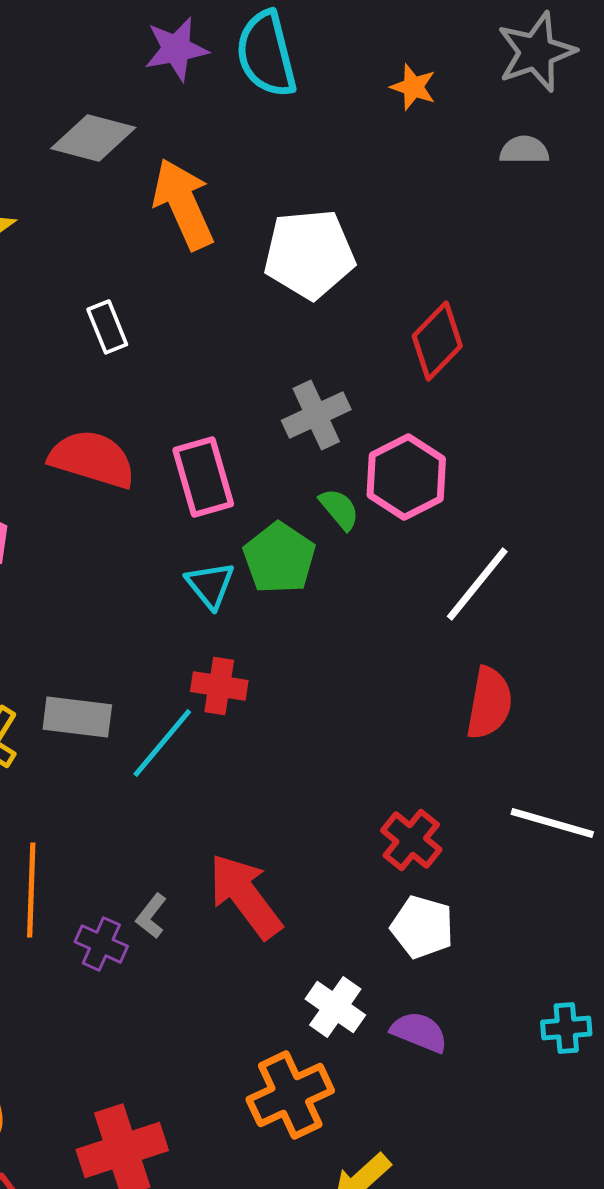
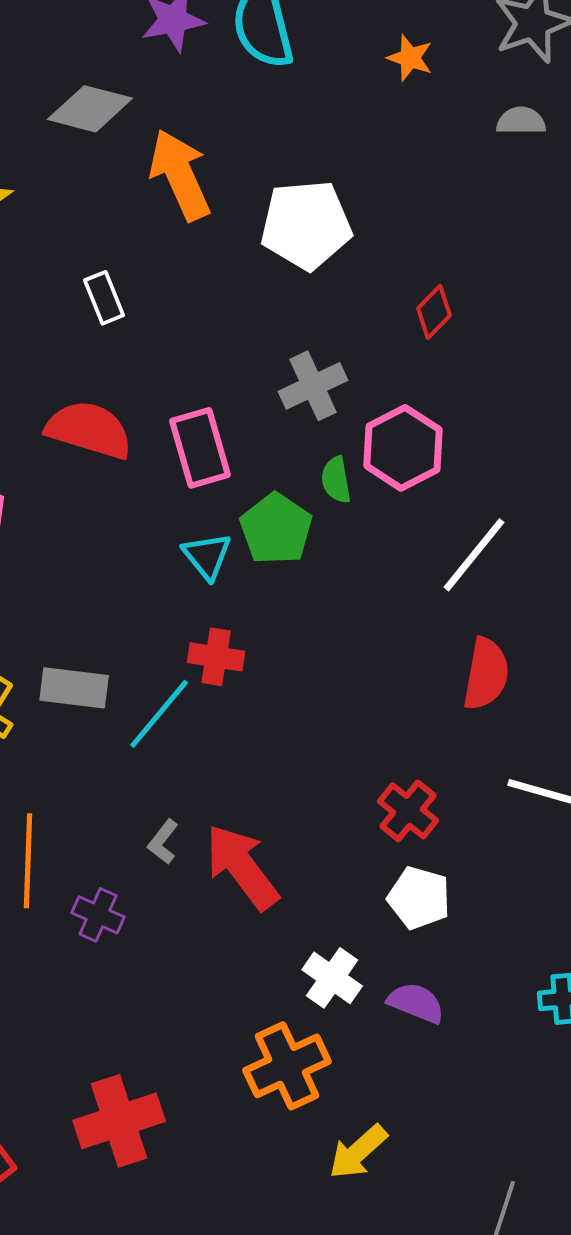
red diamond: (437, 341) -> (434, 312), size x0.7
green semicircle: (339, 509) -> (336, 480), turned -150
gray L-shape: (151, 916) -> (163, 842), moved

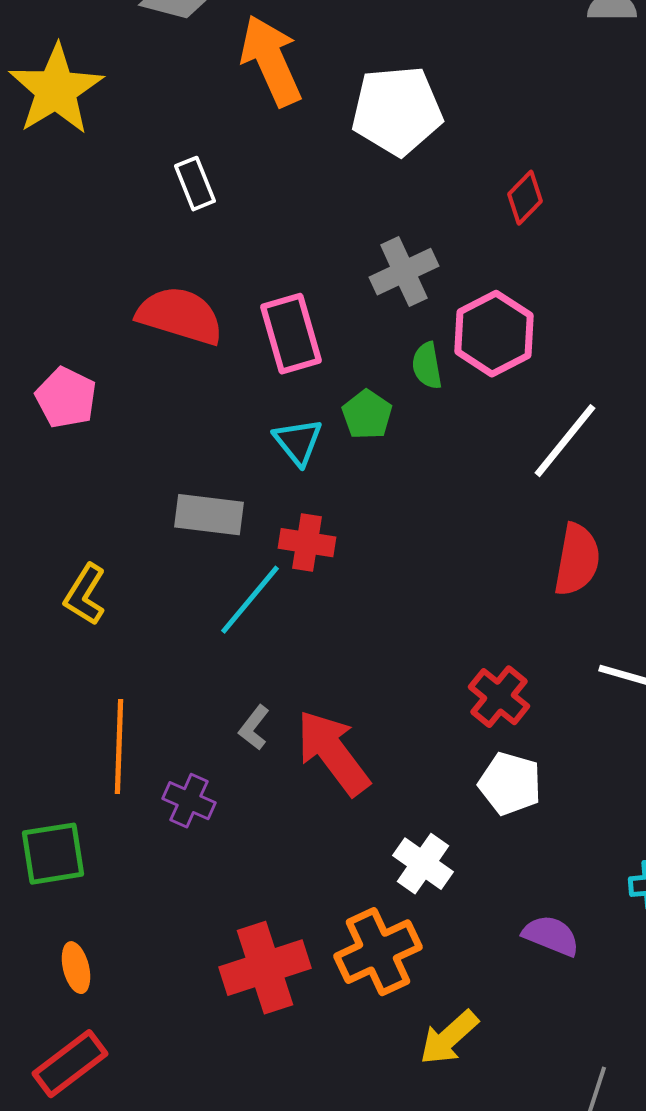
green pentagon: (276, 529) -> (367, 415), size x0.7
gray rectangle: (74, 688) -> (209, 515), moved
purple semicircle: (416, 1003) -> (551, 936), moved
red cross: (119, 1121) -> (265, 968), moved

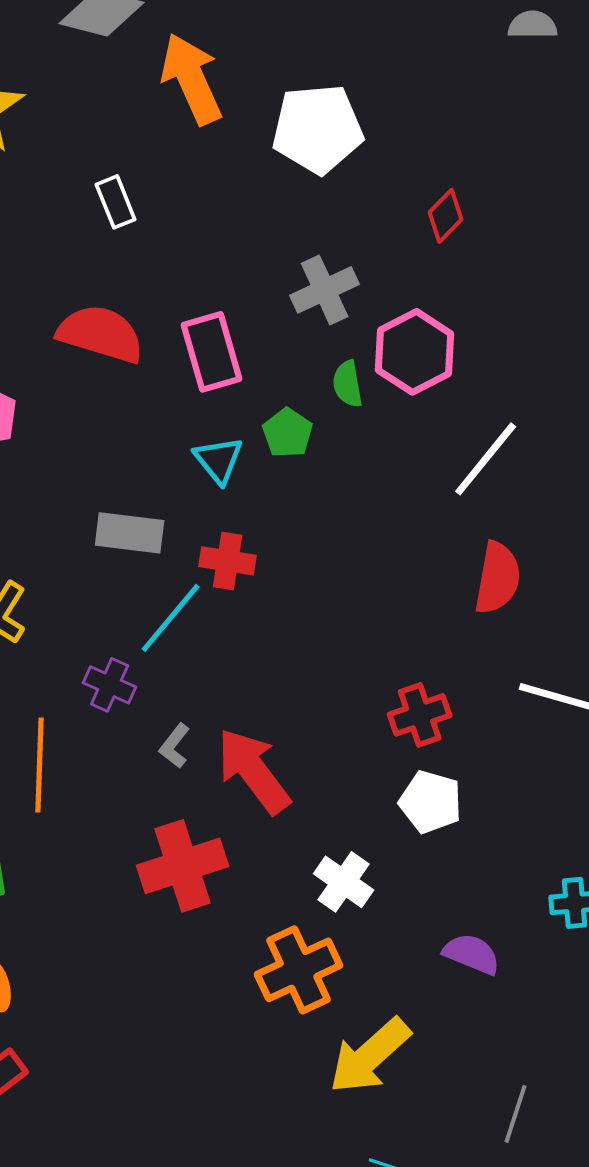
red cross: (499, 697) -> (420, 715), turned 32
purple cross: (189, 801) -> (110, 685), moved
red cross: (265, 968) -> (183, 866), moved
yellow arrow: (449, 1038) -> (370, 1056), size x1.4

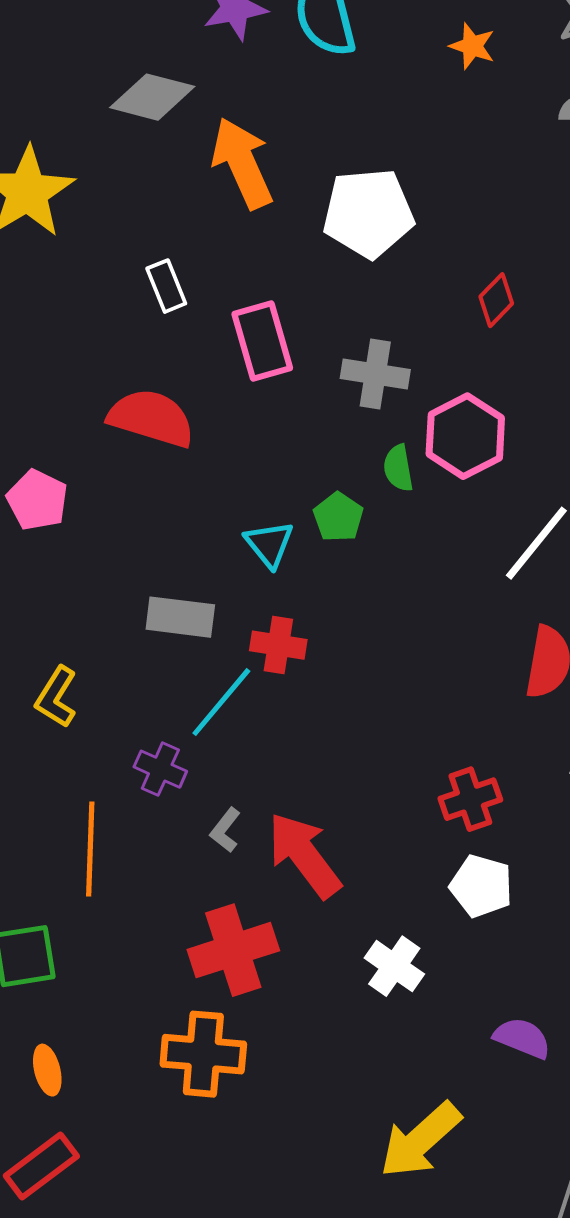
gray cross: (325, 290) -> (375, 374), turned 34
pink rectangle: (212, 352) -> (262, 341), moved
orange cross: (299, 970) -> (203, 1054), moved, turned 30

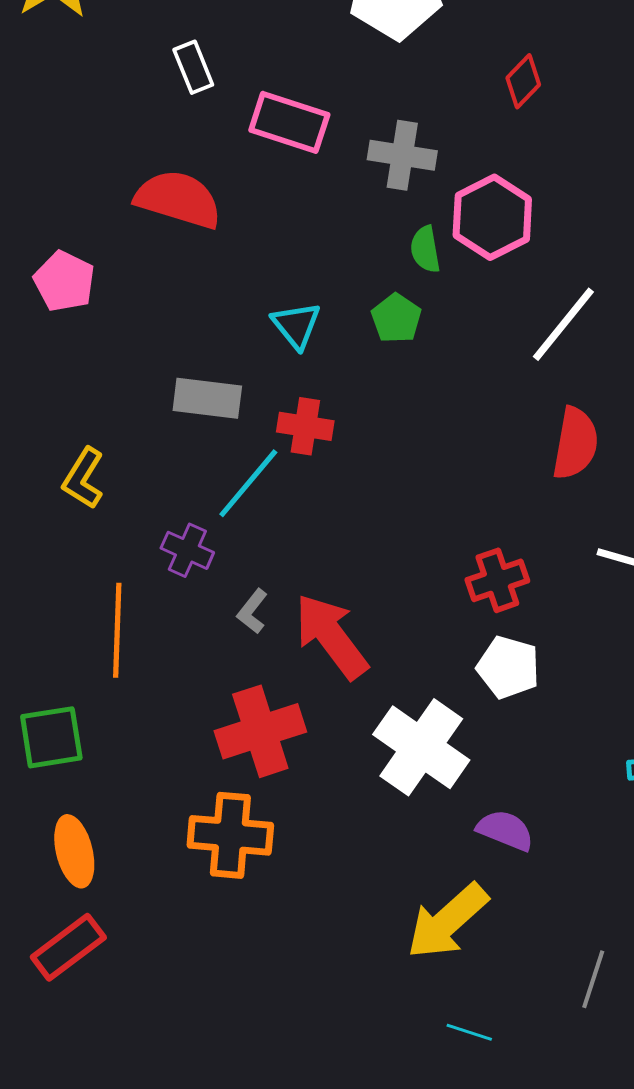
pink rectangle: (262, 341) -> (289, 122), turned -56
green pentagon: (338, 517) -> (396, 318), moved
white cross: (394, 966) -> (421, 747), size x1.6
purple semicircle: (522, 1038) -> (505, 830), moved
orange ellipse: (47, 1070) -> (74, 851), size x1.4

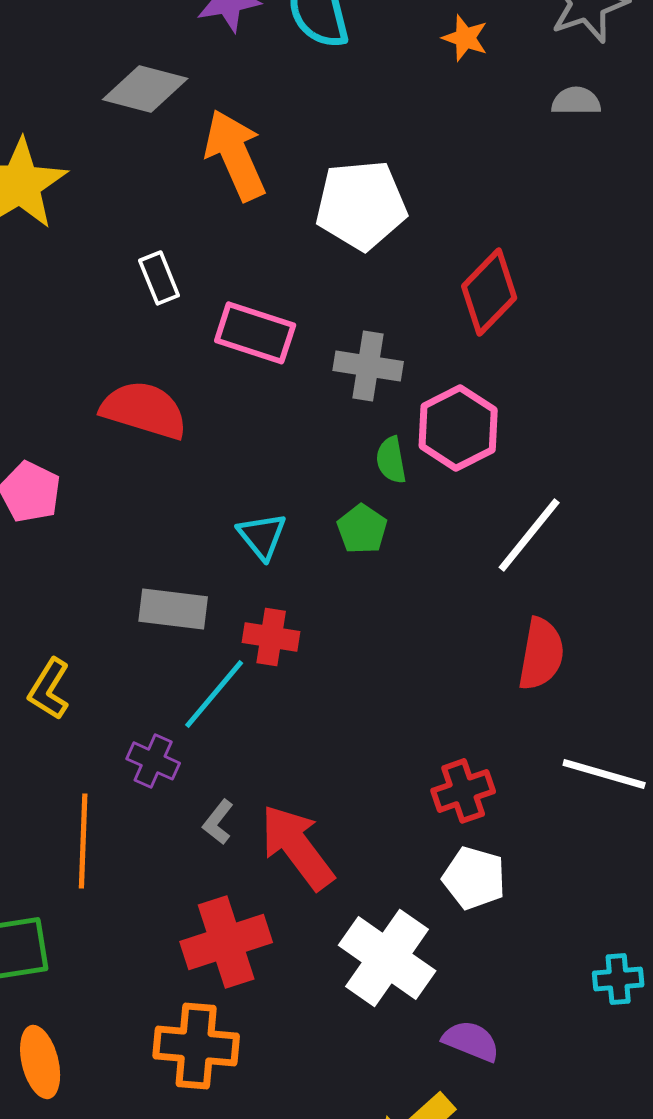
red diamond: (523, 81) -> (489, 292), size x1.6

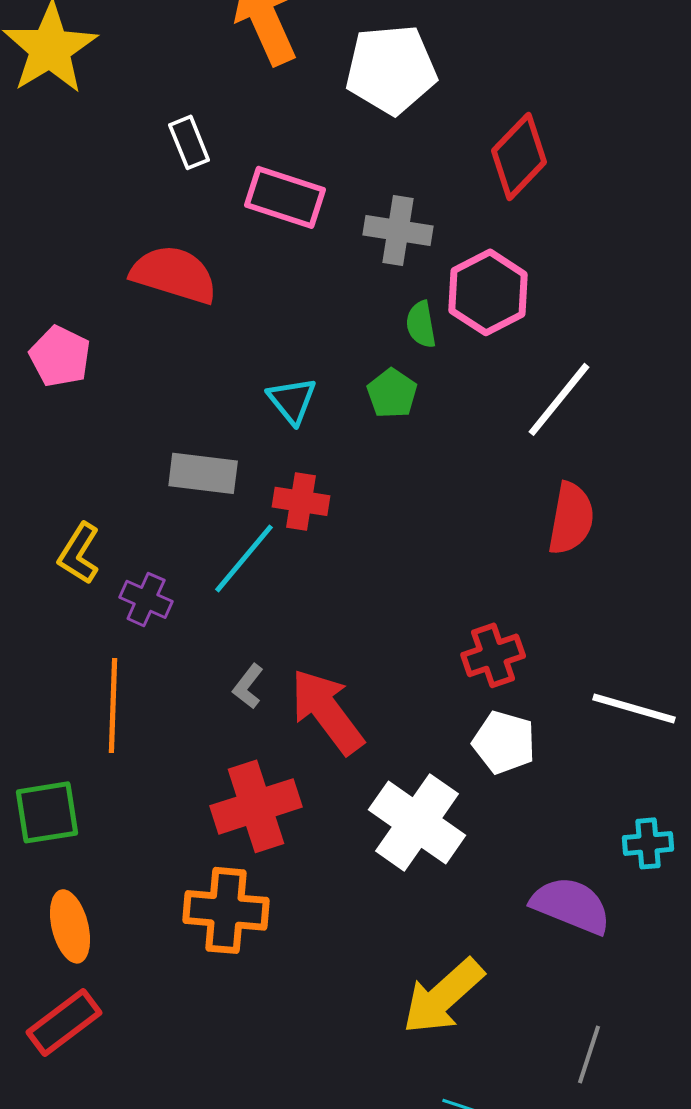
purple cross: (153, 761) -> (146, 599), moved
white line: (604, 774) -> (634, 708), moved
purple semicircle: (471, 1041) -> (571, 905), moved, size x1.4

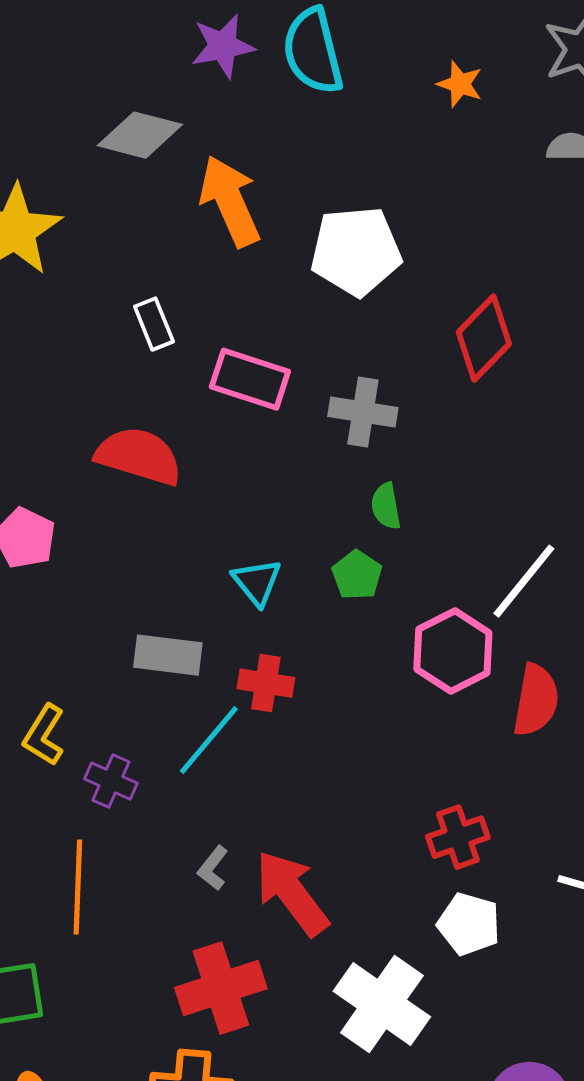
pink hexagon: (488, 292) -> (453, 651), moved

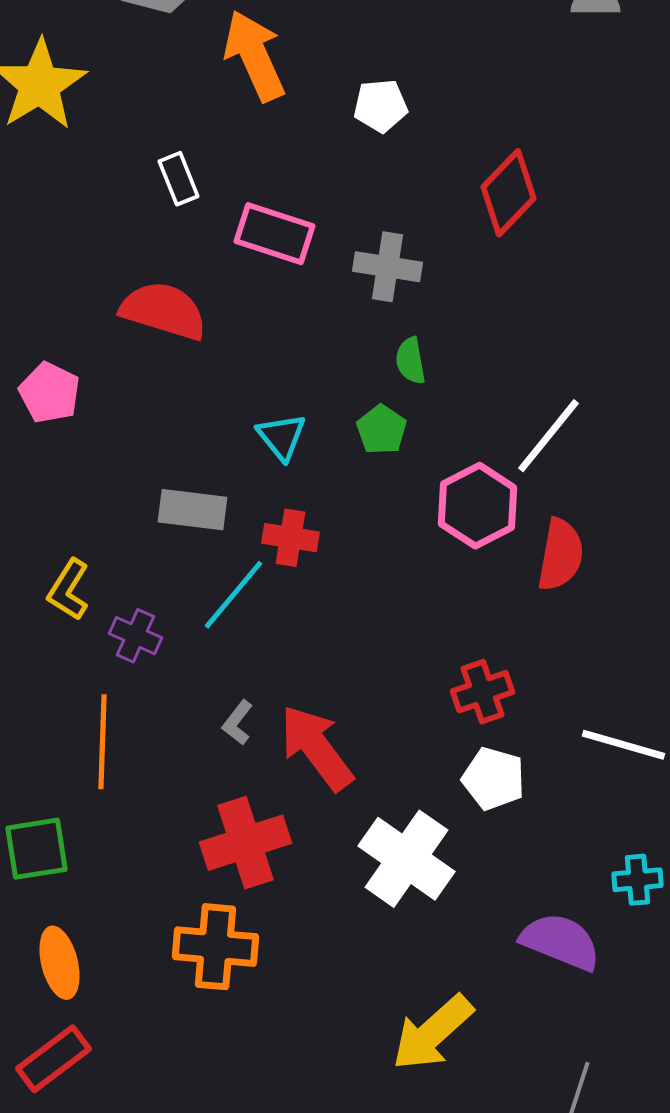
white pentagon: (356, 251) -> (380, 106), size x0.6

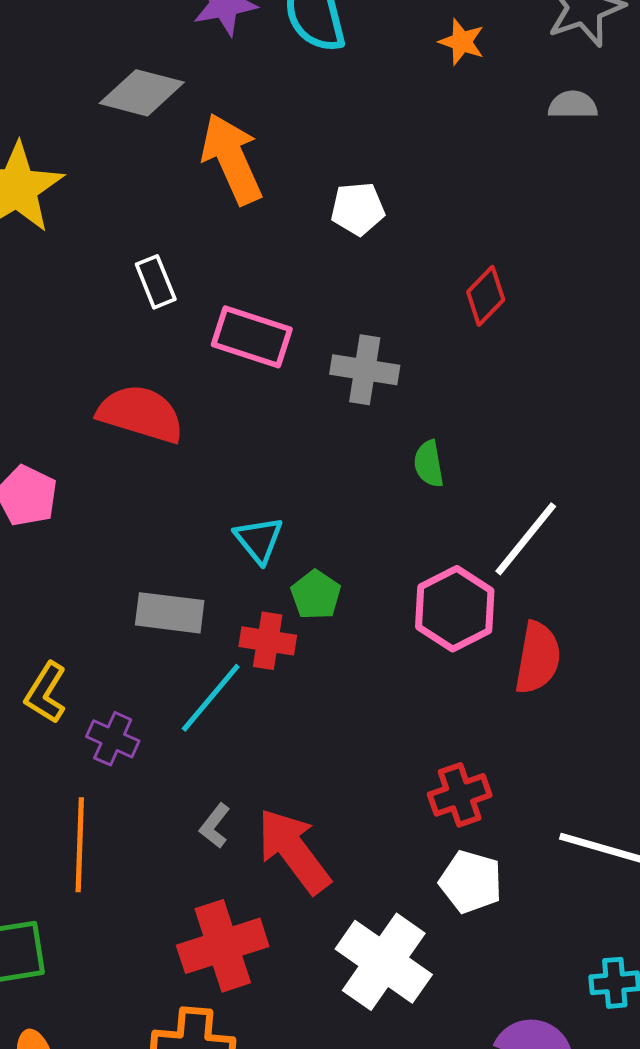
red diamond: (508, 193) -> (486, 296), size x0.7
green semicircle: (410, 361) -> (429, 464), moved
green pentagon: (382, 430) -> (316, 595), moved

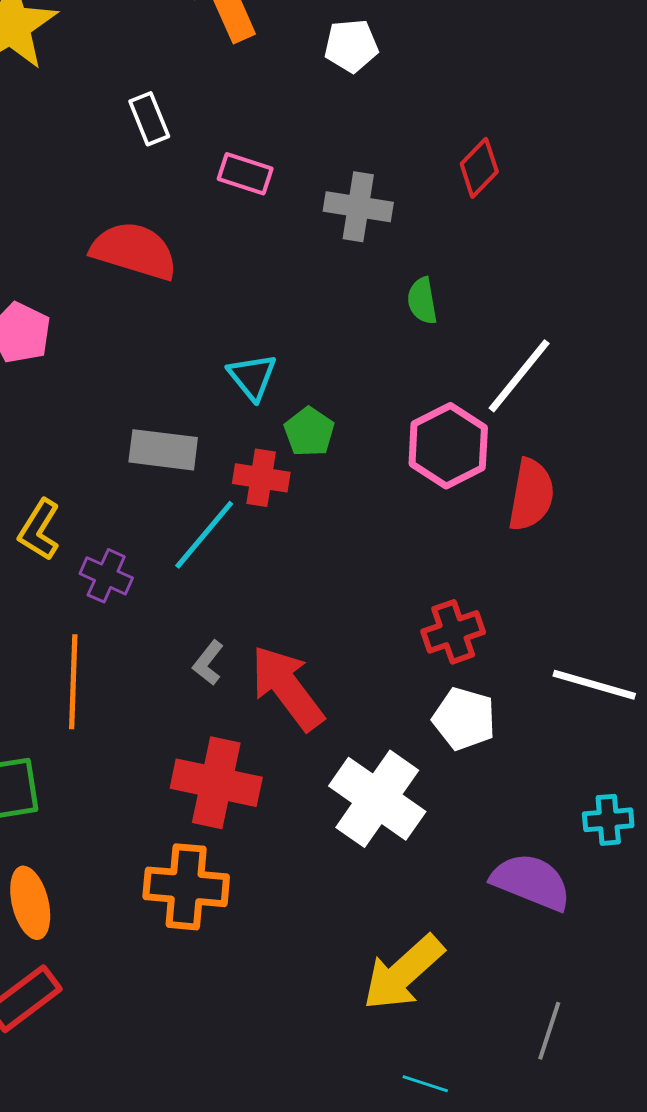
red diamond: (486, 296) -> (479, 168), moved
pink rectangle: (252, 337) -> (245, 174), size x0.7
red cross: (223, 946) -> (216, 783), turned 30

